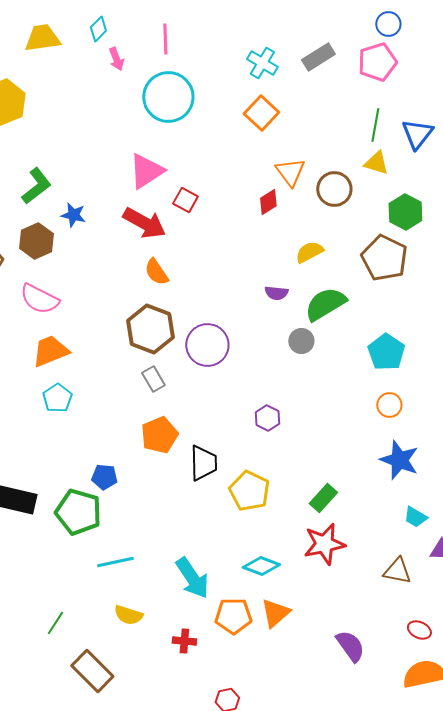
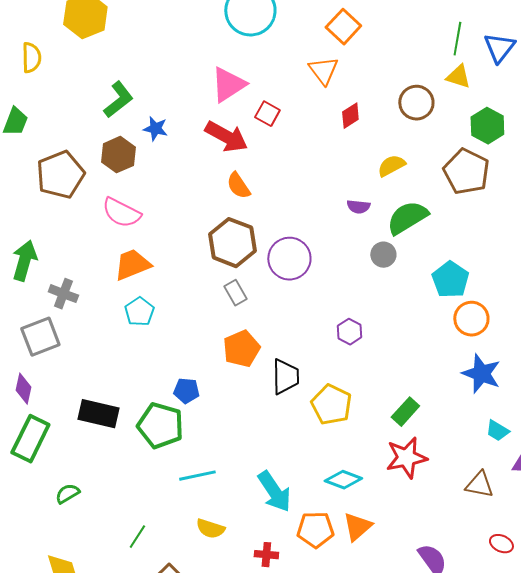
orange triangle: (290, 172) -> (323, 71), moved
cyan pentagon: (386, 352) -> (450, 280), moved
orange circle: (389, 405) -> (471, 319), size x1.4

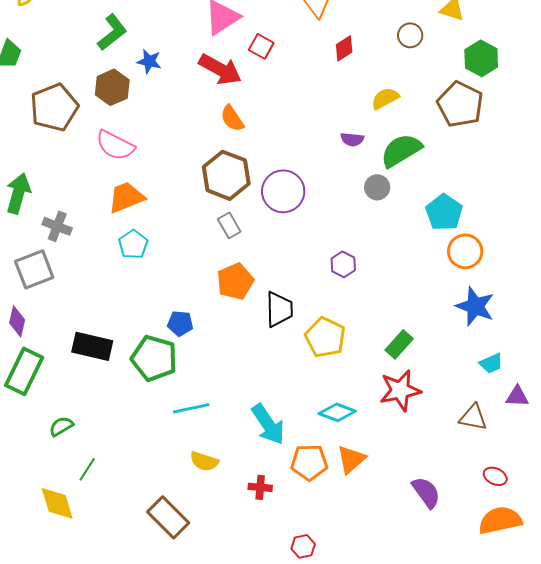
brown circle: (416, 103) -> (410, 35), size x0.7
cyan trapezoid: (497, 431) -> (491, 363), turned -55
green line: (137, 537) -> (87, 469), moved

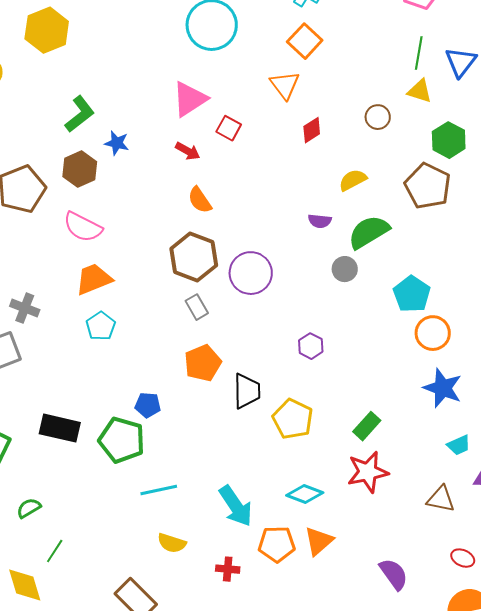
red arrow: (220, 69) -> (188, 151), size x0.6

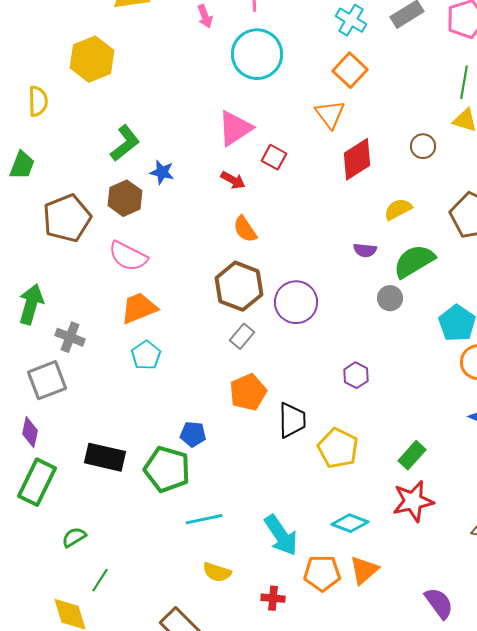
red diamond: (312, 130) -> (357, 159), size x1.6
gray rectangle: (197, 307) -> (242, 336), turned 70

